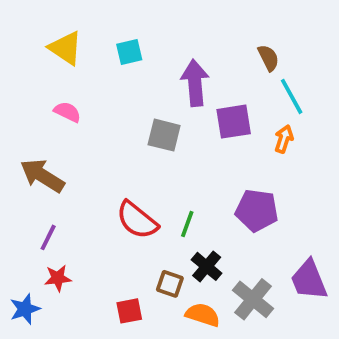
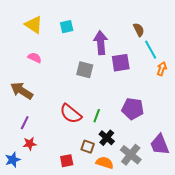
orange arrow: (284, 139) -> (162, 69), moved

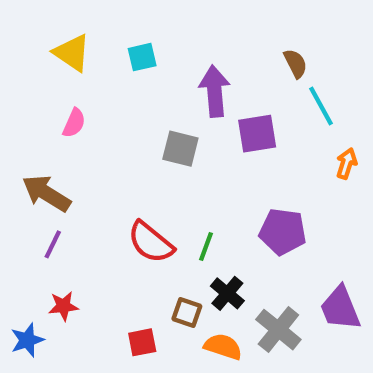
pink semicircle: (35, 58) -> (74, 123), turned 88
orange arrow: (162, 69) -> (347, 163), moved
purple line: (25, 123) -> (53, 244), moved

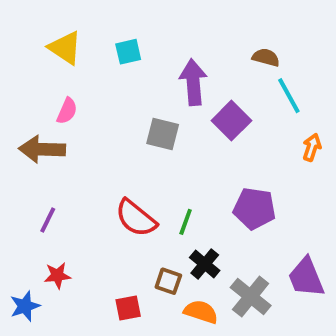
brown semicircle: (295, 63) -> (266, 57), turned -48
purple square: (257, 134) -> (231, 121), turned -36
brown arrow: (46, 193) -> (42, 149), moved, turned -30

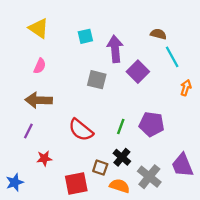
cyan square: (128, 52) -> (85, 36), moved
brown arrow: (42, 149) -> (39, 100), moved
green line: (186, 222) -> (121, 126), moved
red star: (57, 275) -> (44, 158), moved
red square: (128, 308) -> (76, 184), size x1.5

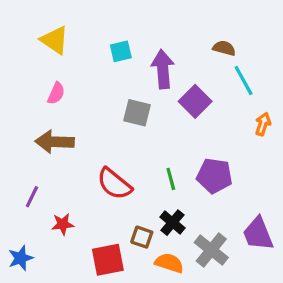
green line: (121, 126) -> (171, 179), turned -35
purple line: (28, 131) -> (32, 197), moved

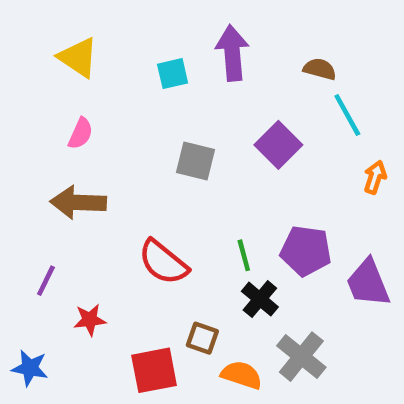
purple arrow: (163, 69) -> (232, 53), moved
black cross: (172, 223) -> (260, 299), moved
purple trapezoid: (258, 234) -> (368, 283), moved
blue star: (21, 258) -> (30, 368), turned 30

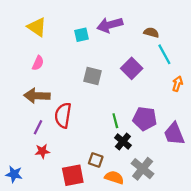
purple arrow: (232, 53) -> (110, 25), turned -100
red semicircle: (163, 262) -> (63, 115), moved, turned 60
purple line: (46, 281) -> (38, 127), moved

